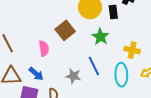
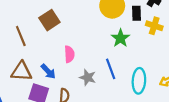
brown square: (65, 30) -> (49, 20), moved
pink semicircle: (44, 48) -> (69, 54), moved
yellow cross: (132, 50) -> (154, 26), moved

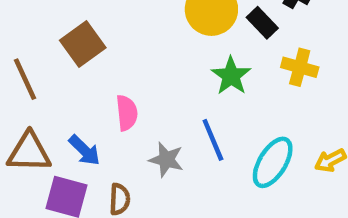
black rectangle: (137, 13) -> (262, 23), turned -40
yellow cross: (154, 26) -> (300, 67), moved
cyan ellipse: (139, 81) -> (273, 162), turned 30

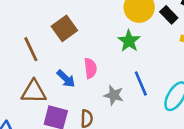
green star: (231, 76) -> (129, 41), moved
blue arrow: (84, 150) -> (66, 79), moved

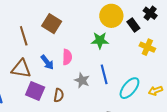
brown square: (64, 28) -> (52, 24), turned -30
green star: (129, 41) -> (100, 40), turned 30

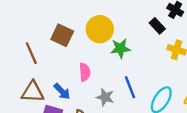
yellow circle: (111, 16) -> (100, 29), moved
blue arrow: (47, 62) -> (62, 91), moved

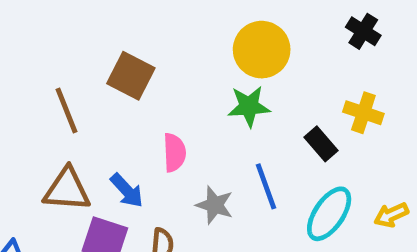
black rectangle: (157, 26) -> (321, 144), moved
yellow circle: (100, 29) -> (262, 50), moved

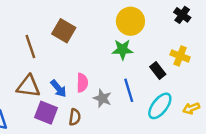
pink semicircle: (174, 152) -> (82, 83), moved

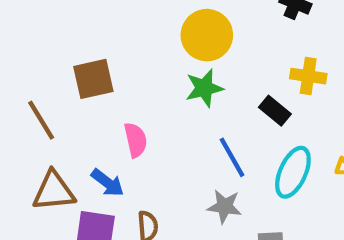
brown square: (64, 31) -> (93, 79), turned -30
pink semicircle: (82, 83) -> (136, 140), moved
gray star: (102, 98) -> (224, 207), moved

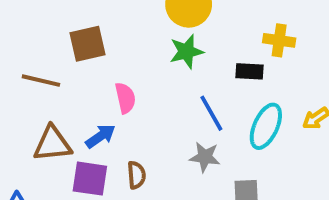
black rectangle: (275, 111) -> (250, 71), turned -36
brown line: (41, 120) -> (41, 81), turned -45
blue arrow: (108, 183) -> (100, 136), turned -72

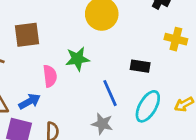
yellow cross: (279, 40) -> (176, 39), moved
green star: (186, 51) -> (77, 59), moved

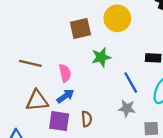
brown square: (27, 35) -> (80, 28), moved
pink semicircle: (50, 76) -> (65, 73), moved

